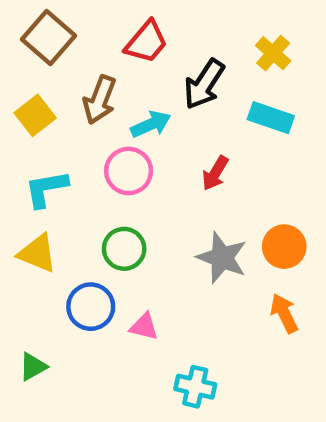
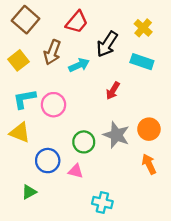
pink circle: (129, 171) -> (53, 105), moved
green circle: (124, 249) -> (84, 142), moved
green triangle: (33, 367) -> (29, 192), moved

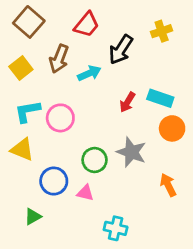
yellow cross: (143, 28) -> (162, 31), turned 30
cyan rectangle: (142, 62) -> (160, 98), moved
orange circle: (149, 129) -> (172, 128), moved

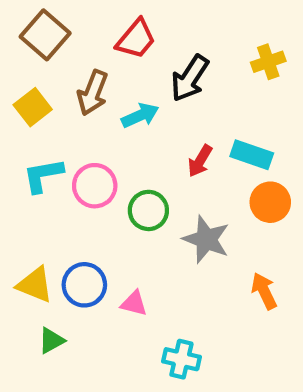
yellow cross: (162, 31) -> (268, 62), moved
yellow triangle: (22, 149) -> (35, 285), moved
green circle: (95, 160) -> (148, 210), moved

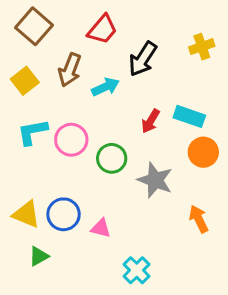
cyan cross: (181, 359) -> (137, 270), turned 32

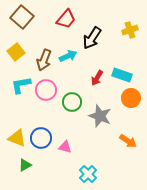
brown arrow: (70, 70) -> (44, 60), moved
orange arrow: (199, 219) -> (128, 141), turned 150

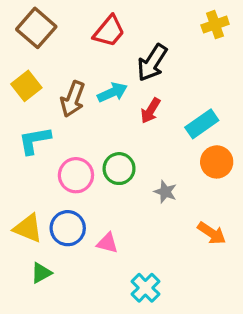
yellow cross: (130, 30) -> (215, 25), moved
cyan rectangle: (122, 75) -> (202, 124), turned -54
red arrow: (97, 78) -> (150, 111), moved
pink circle: (46, 90) -> (76, 175), moved
gray star: (100, 116) -> (165, 192), size x0.6

